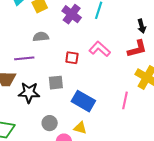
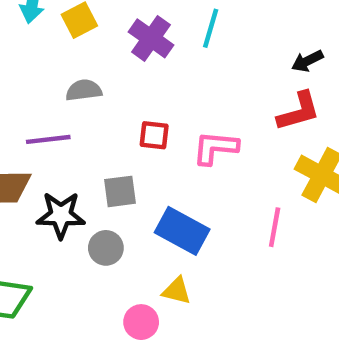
black arrow: (142, 26) -> (307, 61), turned 80
pink L-shape: (100, 49) -> (215, 148), moved, turned -35
gray circle: (50, 123) -> (106, 248), moved

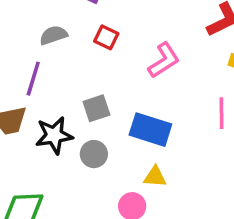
red square: (154, 135) -> (106, 37), moved, turned 30
purple line: (48, 139) -> (33, 79), turned -56
pink L-shape: (215, 148) -> (164, 60), turned 153

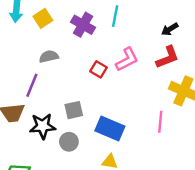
red square: (106, 37) -> (99, 69), moved
pink L-shape: (164, 60) -> (127, 59), moved

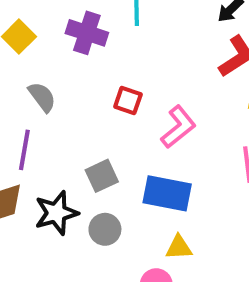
gray semicircle: (49, 57) -> (42, 97), turned 78
pink L-shape: (127, 59) -> (178, 127), moved

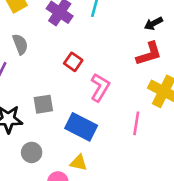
pink L-shape: (178, 127) -> (100, 87), turned -36
gray circle: (105, 229) -> (32, 152), moved

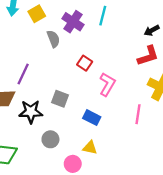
gray semicircle: (20, 44) -> (53, 39), moved
gray square: (43, 104) -> (60, 99), turned 30
blue rectangle: (81, 127) -> (92, 118), size x0.7

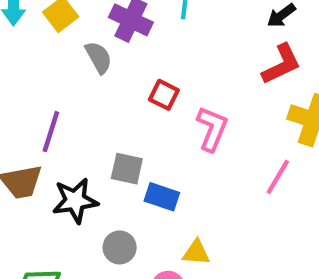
pink line: (138, 114) -> (278, 177), turned 30
blue rectangle: (92, 118) -> (162, 197), moved

